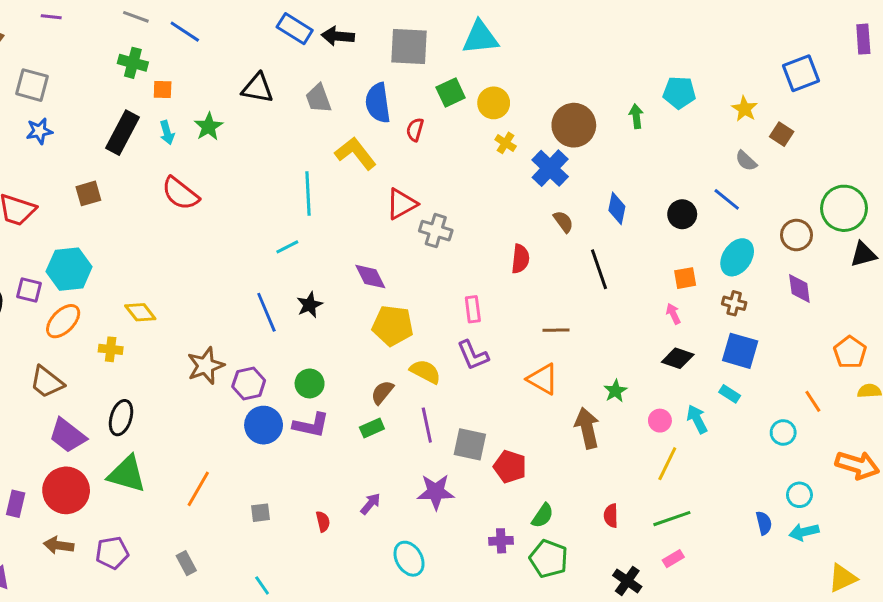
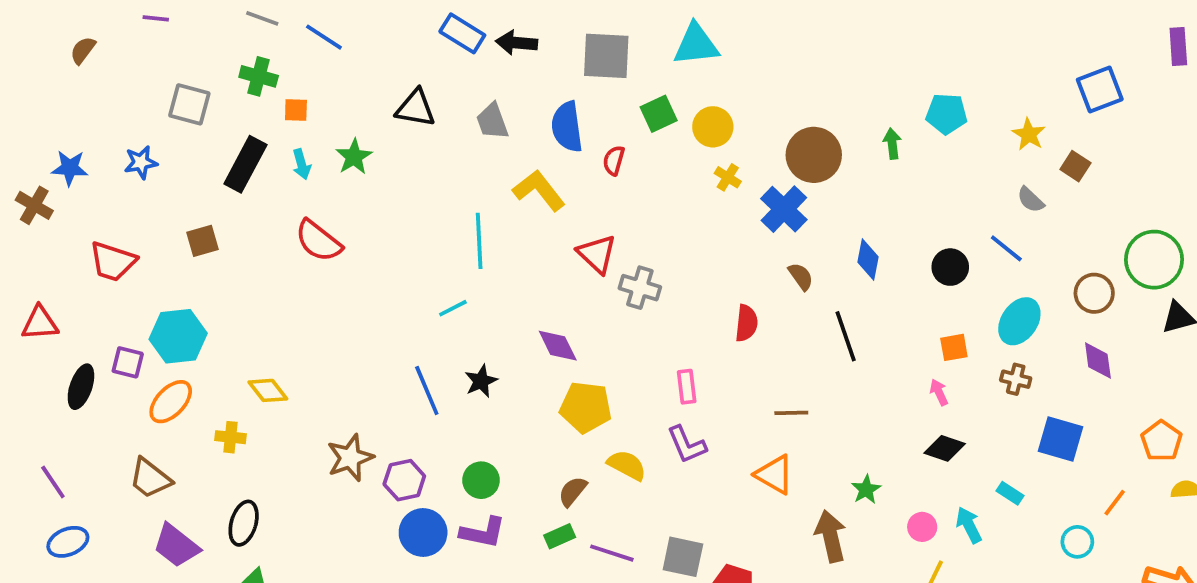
gray square: (32, 85) -> (189, 104), moved
red triangle: (402, 204) -> (597, 254), turned -48
blue square: (740, 351) -> (1061, 439), moved
orange line: (813, 401) -> (1115, 503), turned 70
purple line: (427, 425) -> (612, 553), moved, turned -60

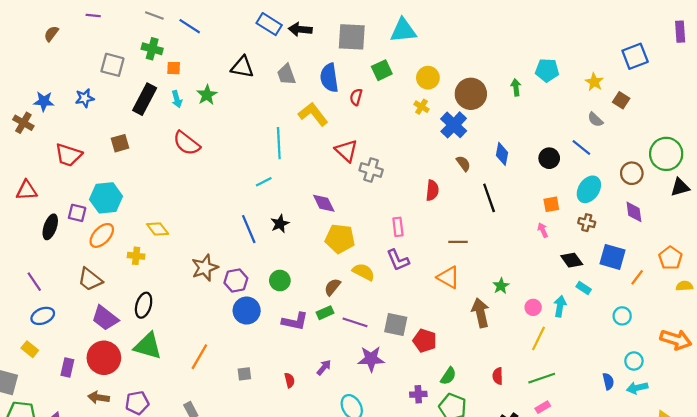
yellow circle: (713, 127) -> (428, 78), moved
black diamond: (945, 448) -> (572, 260), moved, turned 35
orange line: (1115, 503) -> (637, 277), moved
cyan arrow: (969, 525) -> (560, 306), turned 36
purple L-shape: (483, 533) -> (295, 321), moved

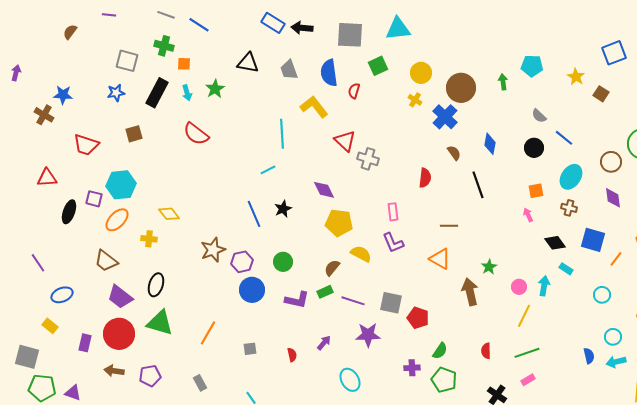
blue star: (85, 98) -> (116, 93), moved
gray semicircle: (595, 120) -> (539, 116), moved
purple line: (34, 282) -> (38, 263), moved

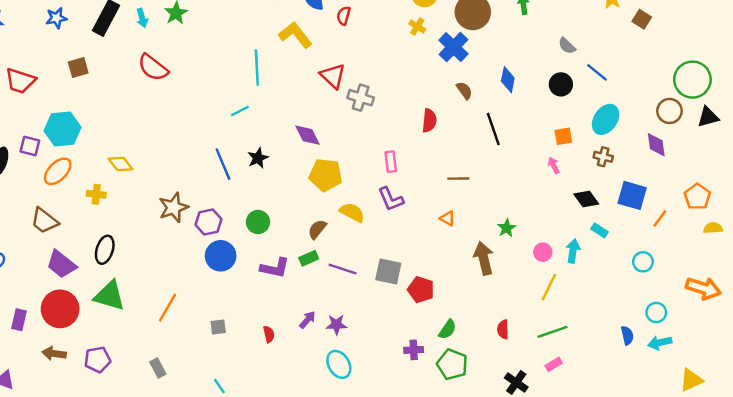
brown circle: (611, 162) -> (670, 111), moved
orange triangle: (440, 259) -> (447, 218), size x0.6
purple star: (368, 335) -> (336, 325), moved, size x0.7

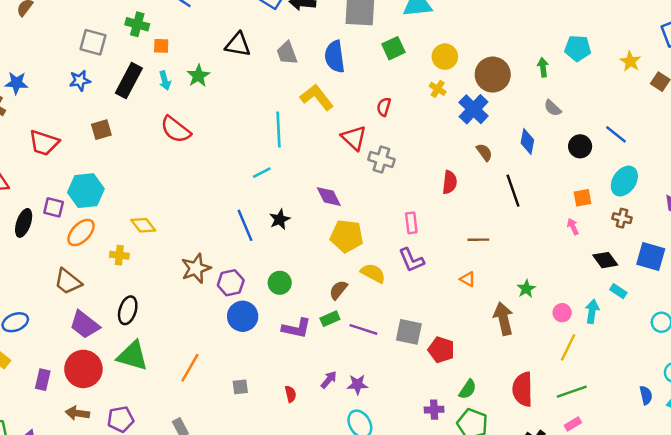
red semicircle: (344, 16) -> (384, 107), moved
gray semicircle: (567, 46) -> (553, 108), moved
red semicircle: (503, 329) -> (523, 389), size x1.8

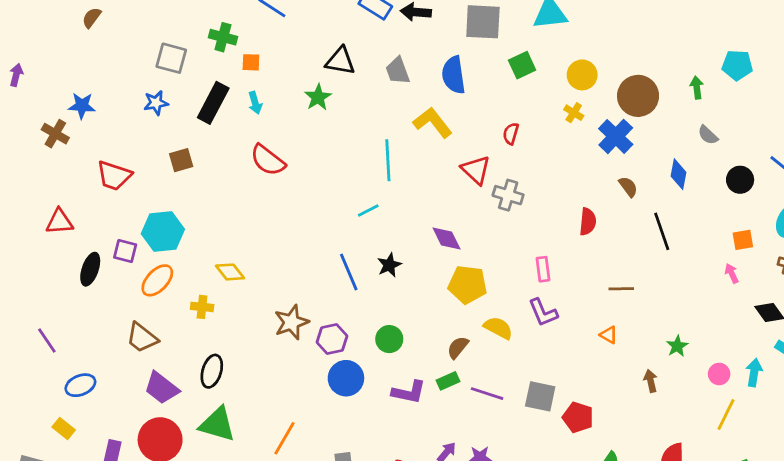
green star: (198, 76) -> (318, 97), moved
brown arrow: (503, 319) -> (651, 381), size x0.6

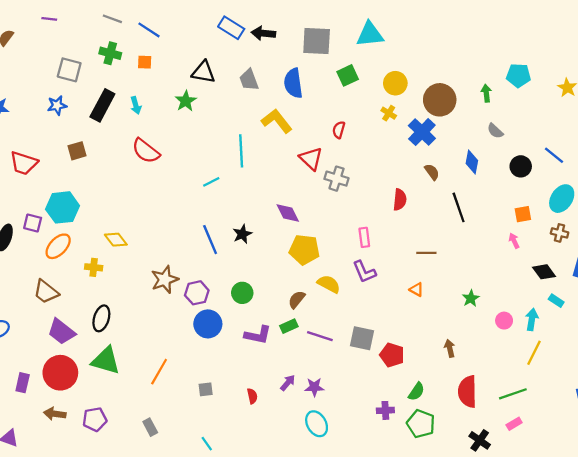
orange square: (251, 62) -> (145, 62), moved
cyan line: (368, 210) -> (211, 182), moved
brown arrow: (651, 381) -> (450, 348), moved
yellow line: (726, 415) -> (534, 353), moved

